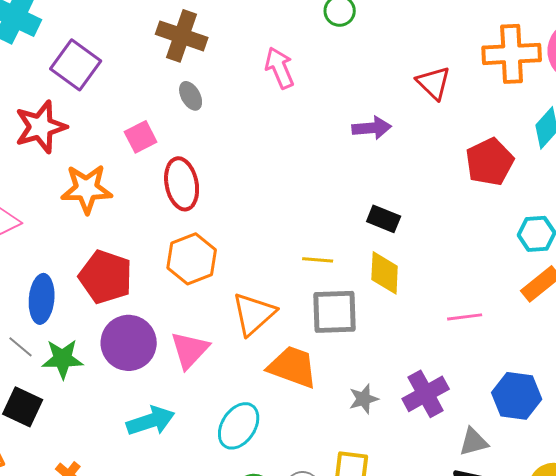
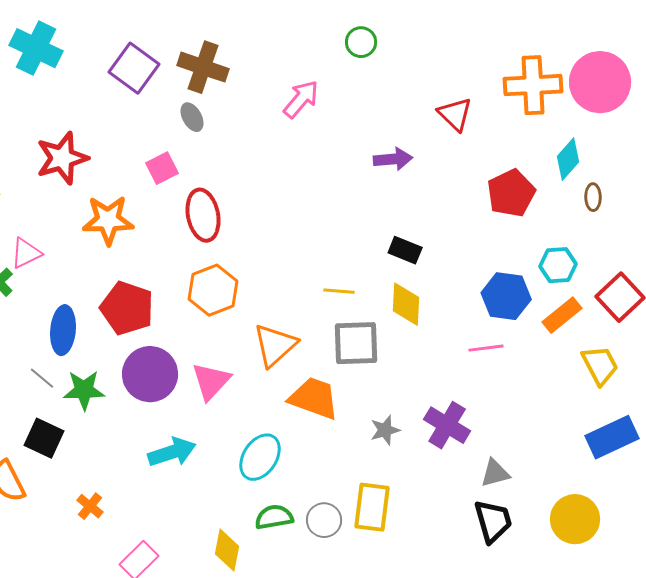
purple square: (76, 65) -> (134, 68), moved
pink arrow: (280, 68) -> (301, 99), turned 63
gray ellipse: (191, 96) -> (192, 117), moved
purple cross: (426, 394) -> (447, 425), turned -30
blue hexagon: (517, 396) -> (506, 296), moved

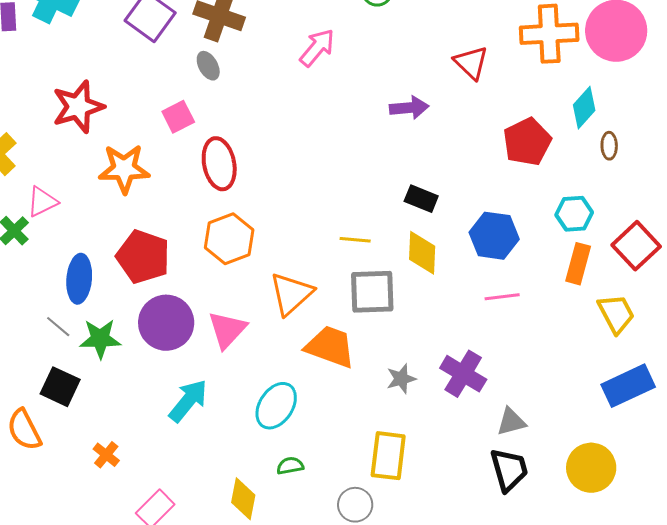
blue hexagon: (506, 296) -> (494, 236), moved
orange rectangle: (562, 315) -> (578, 264), turned -36
cyan arrow: (172, 452) -> (188, 401), turned -33
green semicircle: (274, 517) -> (290, 466), size x0.7
gray circle: (324, 520) -> (355, 505), moved

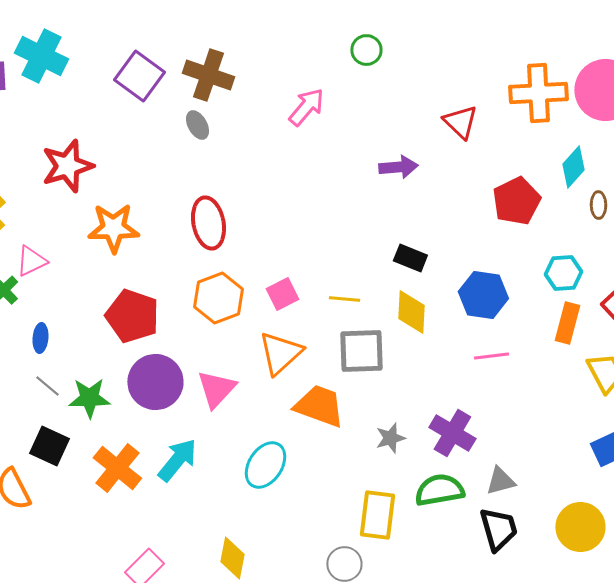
pink square: (178, 117) -> (282, 294), moved
blue ellipse: (79, 279) -> (40, 338), moved, size x0.6
orange cross: (106, 455) -> (117, 468), moved, size x1.8
green semicircle: (290, 466) -> (439, 490), moved, size x1.8

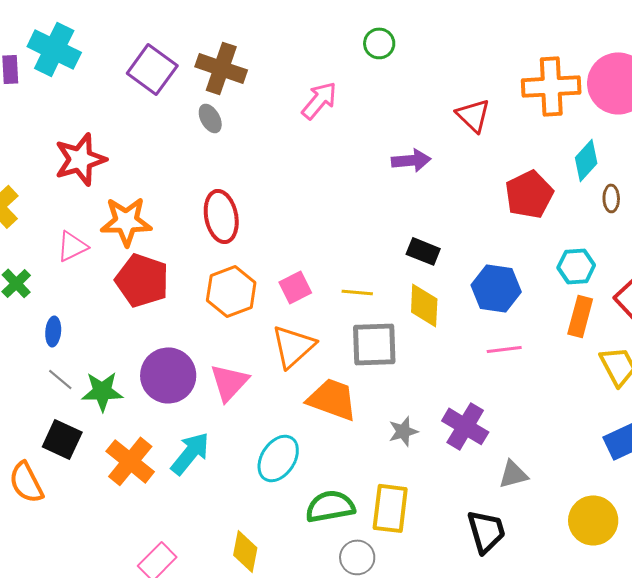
pink triangle: (31, 261) -> (72, 246), moved
red pentagon: (132, 316) -> (142, 280), moved
green semicircle: (439, 490) -> (330, 506), moved
black trapezoid: (498, 529) -> (486, 531), moved

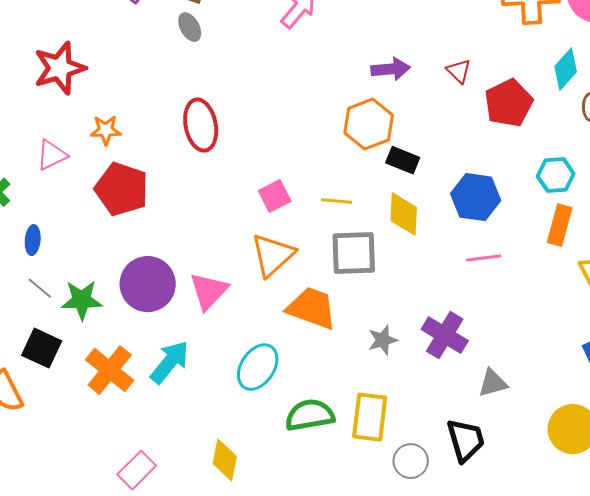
red triangle: (473, 115) -> (459, 71), moved, size x0.7
orange star: (126, 221) -> (106, 130), size x0.6
orange hexagon: (231, 291) -> (369, 124), moved
gray circle: (357, 557) -> (411, 461), moved

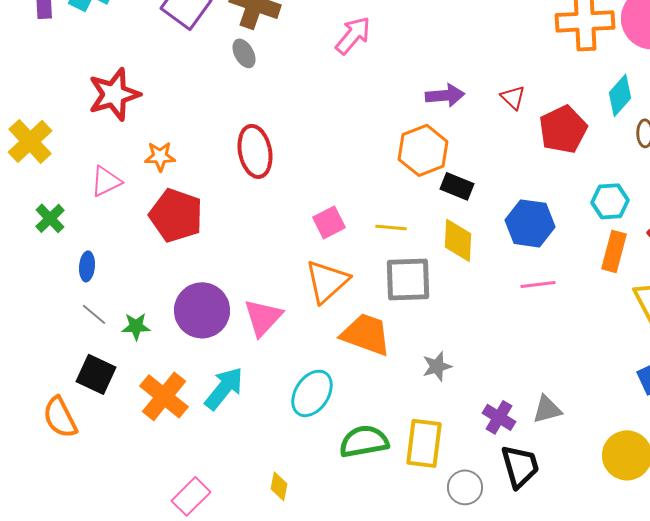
green star: (82, 300) -> (136, 326), size x0.7
purple cross: (445, 335) -> (499, 417), moved, size x0.7
yellow diamond: (225, 460) -> (279, 486), size x0.7

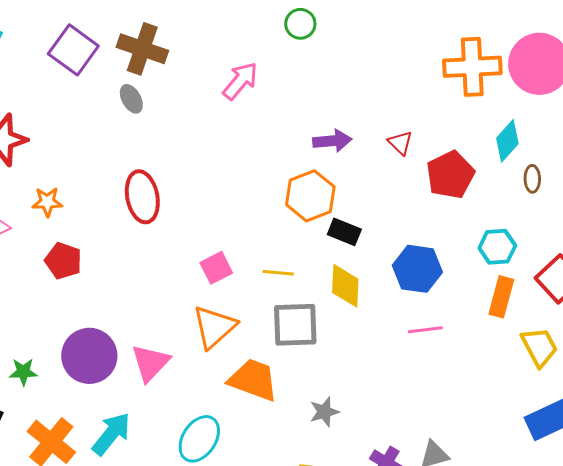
red pentagon: (176, 215) -> (63, 261), size x0.7

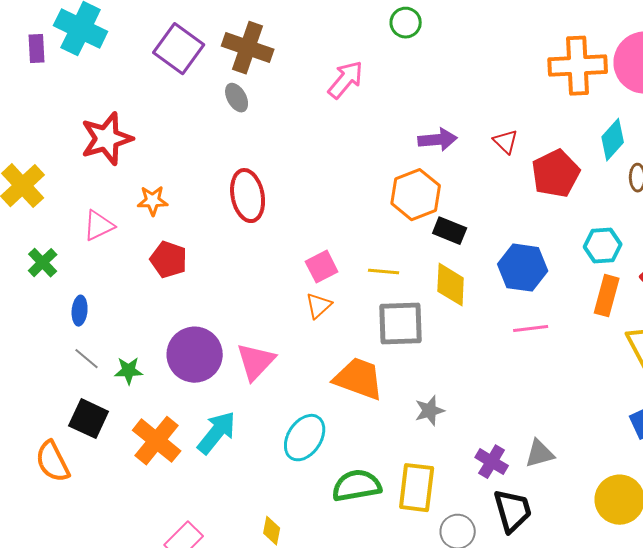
orange triangle: (214, 327) -> (319, 306), moved, size x0.6

